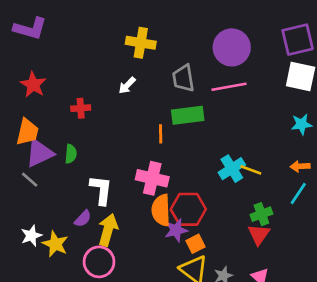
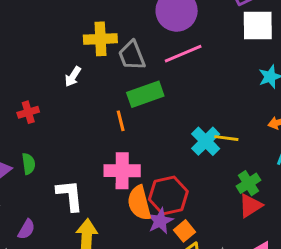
yellow cross: (141, 43) -> (100, 39), moved
purple semicircle: (83, 219) -> (26, 229), moved
red triangle: (259, 234) -> (250, 206), turned 35

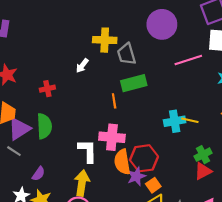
pink line: (183, 54) -> (188, 60), moved
cyan cross: (206, 141) -> (175, 121), turned 30
green semicircle: (29, 164) -> (44, 126), size x1.6
white L-shape: (70, 195) -> (88, 151), moved

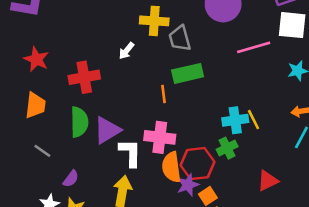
red cross: (47, 89) -> (84, 77), size x1.6
yellow line: (190, 120) -> (254, 120), turned 49
purple triangle: (19, 129) -> (107, 130), moved
green cross: (203, 155) -> (227, 148), moved

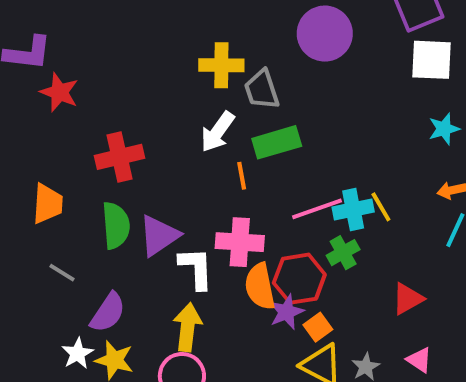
pink line: (254, 47) -> (317, 209), moved
white arrow: (126, 51) -> (217, 132), moved, size x1.5
red star: (36, 59) -> (59, 92), moved
purple semicircle: (71, 179) -> (108, 312), size x1.5

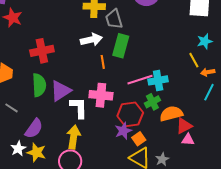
white arrow: (217, 132) -> (91, 40), turned -140
green rectangle: (277, 142) -> (121, 46), turned -60
yellow line: (381, 207) -> (194, 60), moved
orange semicircle: (260, 286) -> (171, 114), moved, turned 85
pink triangle: (419, 360) -> (188, 140), moved, turned -32

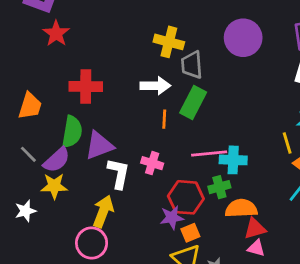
pink cross: (101, 95) -> (152, 163), size x0.7
purple semicircle: (34, 129) -> (57, 160), moved
yellow star: (36, 152) -> (54, 186), moved, turned -30

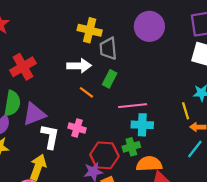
red cross: (86, 86) -> (23, 67), turned -30
green rectangle: (193, 103) -> (110, 79), size x0.7
orange line: (164, 119) -> (86, 92), turned -56
pink line: (209, 154) -> (133, 106), moved

